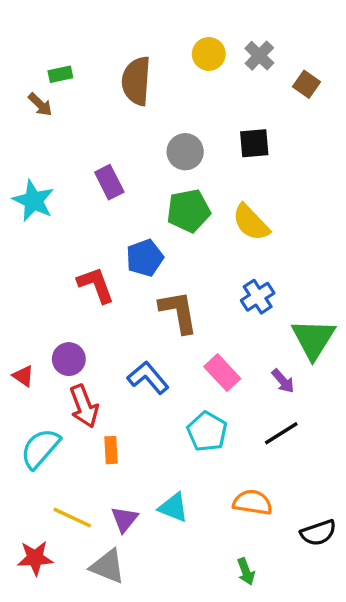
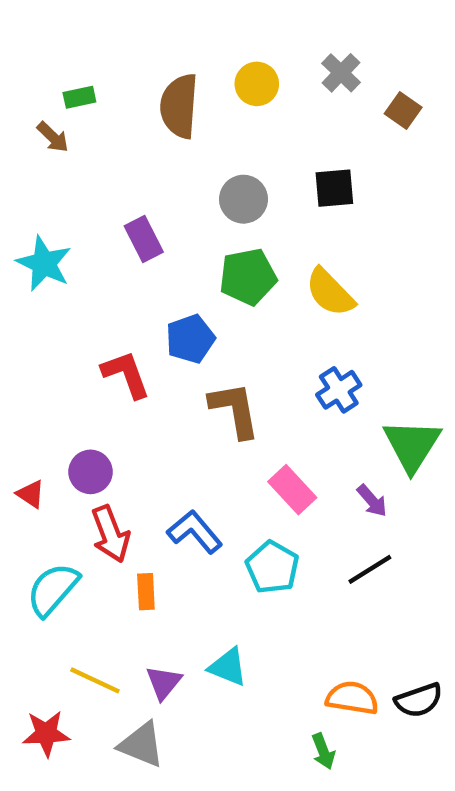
yellow circle: (209, 54) -> (257, 84), moved
blue L-shape: (148, 378) -> (195, 532), moved
orange semicircle: (253, 502) -> (352, 698), moved

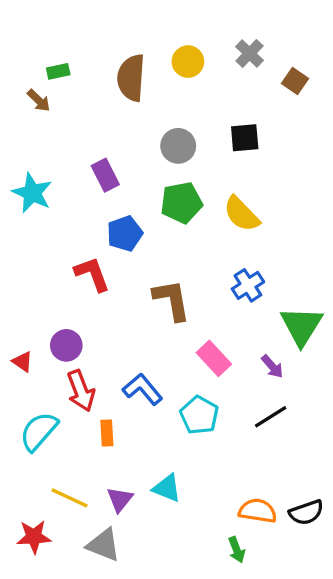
blue pentagon: (190, 339) -> (125, 233), moved

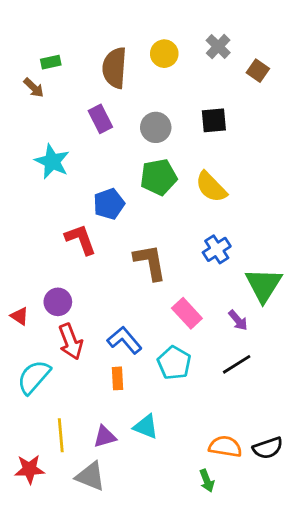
purple rectangle: (105, 175) -> (100, 119), moved
cyan star: (32, 193) -> (52, 161), moved
orange rectangle: (107, 433) -> (117, 378), moved
yellow line: (70, 498) -> (61, 435), turned 60
purple triangle: (120, 499) -> (105, 437), turned 35

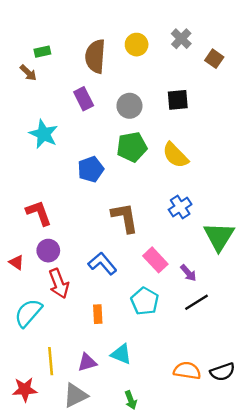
red L-shape: (81, 239) -> (39, 213), moved
purple arrow: (238, 320) -> (188, 273), moved
blue L-shape: (125, 340) -> (102, 264), moved
gray triangle: (90, 476) -> (75, 395), turned -48
green arrow: (207, 481) -> (131, 400), moved

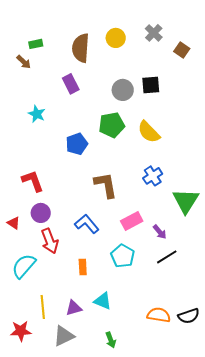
gray circle: (129, 106) -> (123, 90), moved
cyan star: (44, 134) -> (37, 114), size x0.7
pink rectangle: (155, 260) -> (132, 221), turned -75

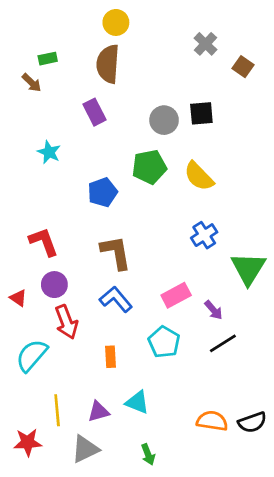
yellow circle: (116, 38) -> (116, 22), moved
brown L-shape: (106, 185) -> (116, 252), moved

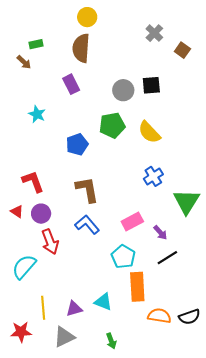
red triangle: (18, 298) -> (17, 212), moved
orange rectangle: (111, 357) -> (137, 287), moved, size x1.8

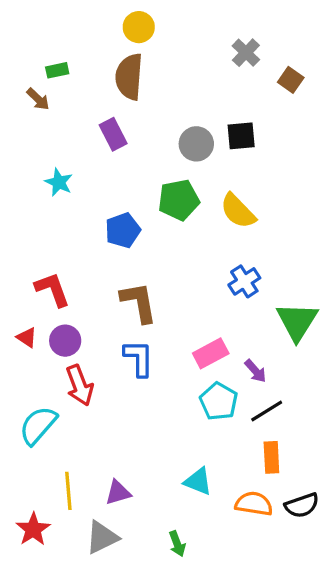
blue L-shape: (87, 225) -> (139, 358), turned 40
cyan pentagon: (123, 257) -> (219, 401), moved
orange rectangle: (137, 287) -> (271, 457), moved, size x0.7
cyan triangle: (103, 302) -> (198, 481), moved
red star: (21, 332) -> (33, 529), turned -30

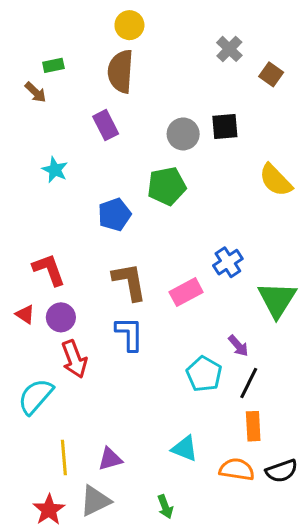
yellow semicircle: (238, 211) -> (276, 180), moved
pink rectangle: (211, 353) -> (186, 292), moved
black line: (267, 411) -> (249, 383), turned -32
red star: (33, 529) -> (49, 510), moved

